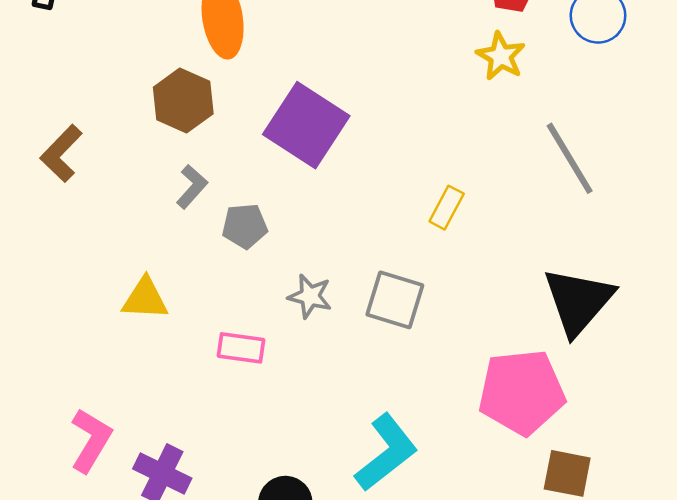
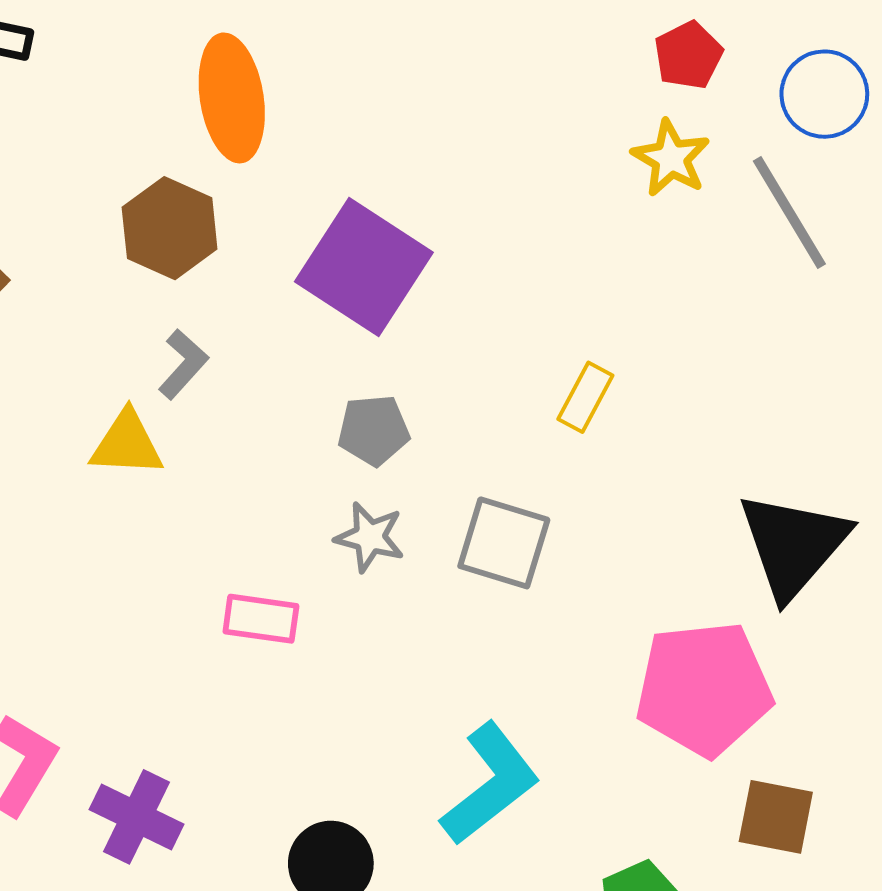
gray line: (570, 158) -> (789, 213), moved
gray pentagon: (245, 226) -> (374, 430), moved
yellow triangle: (145, 299) -> (127, 444), moved

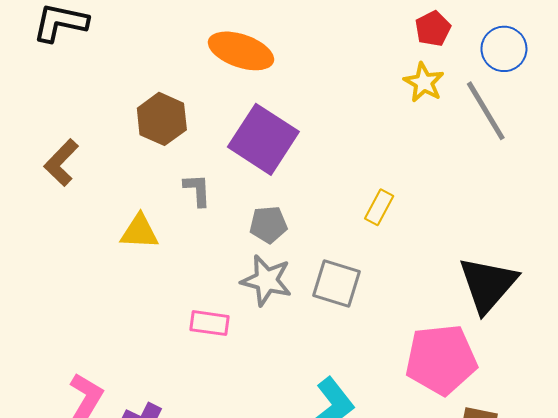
orange ellipse: (232, 98) -> (241, 51), moved, turned -62
gray L-shape: (183, 364) -> (197, 190), moved, turned -45
gray star: (370, 537) -> (266, 280), size x1.4

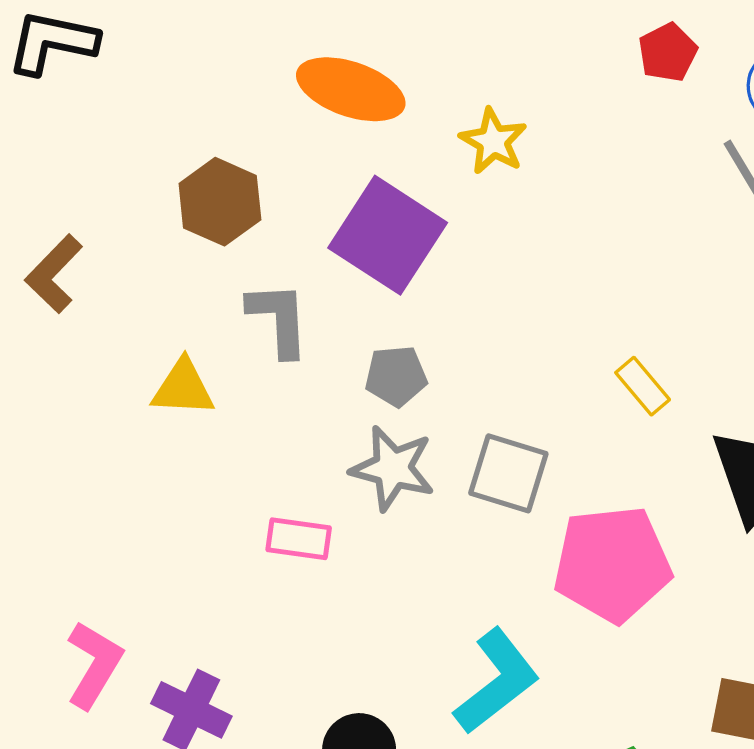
yellow star: (424, 82) -> (493, 141), moved
gray L-shape: (197, 190) -> (279, 319), size x1.4
yellow rectangle: (379, 207) -> (643, 386), moved, turned -68
pink pentagon: (441, 360) -> (612, 564), moved

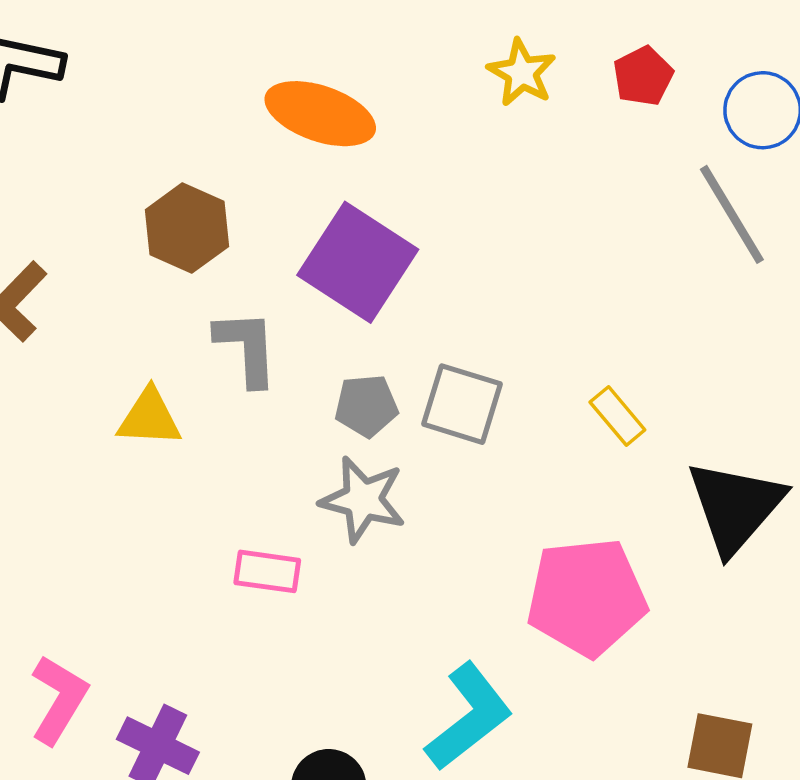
yellow star: (493, 141) -> (522, 73), moved
gray square: (508, 473) -> (462, 404), moved

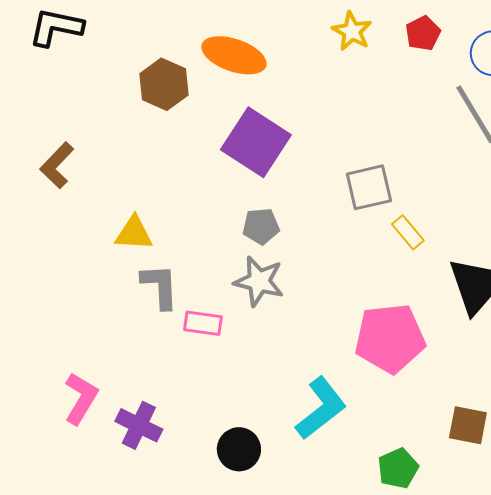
brown hexagon: (187, 228) -> (164, 84), moved
gray L-shape: (247, 348) -> (160, 286), moved
gray square: (462, 404) -> (369, 187), moved, turned -30

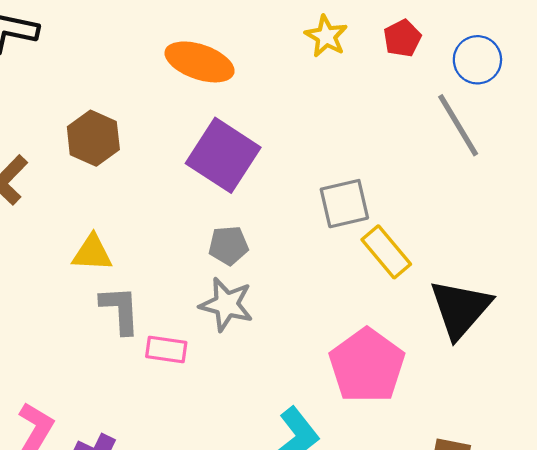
brown hexagon: (164, 84) -> (93, 138), moved
yellow rectangle: (408, 232) -> (386, 252), size x1.4
pink pentagon: (390, 338) -> (367, 366), turned -30

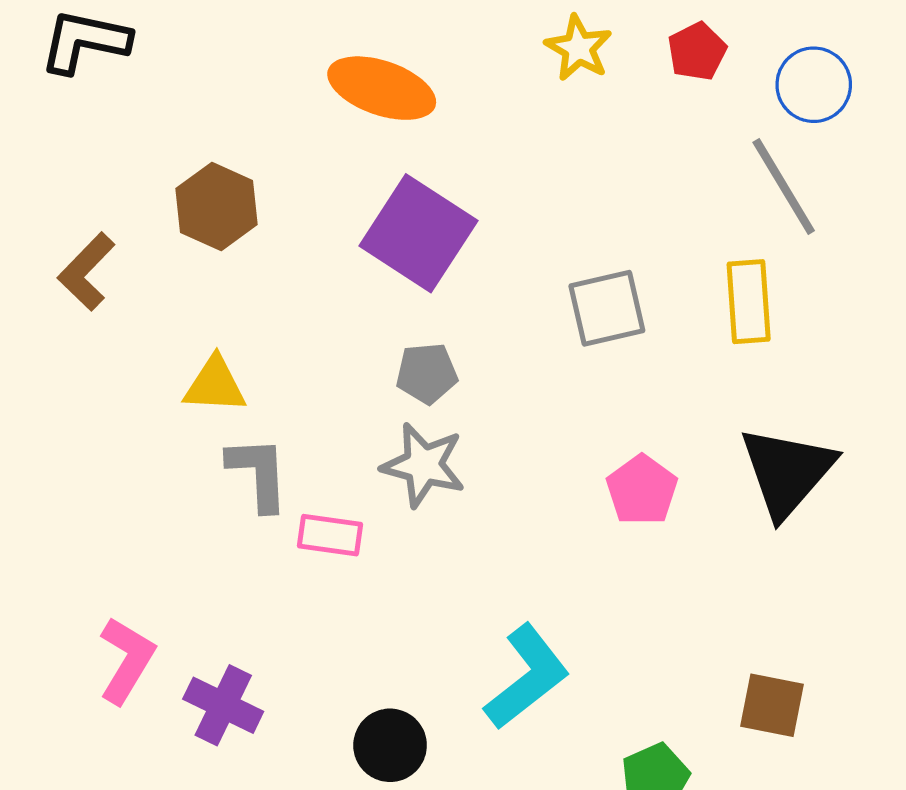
yellow rectangle: (386, 252) -> (749, 302), moved, turned 36
pink pentagon: (367, 366) -> (642, 490), moved, size x0.6

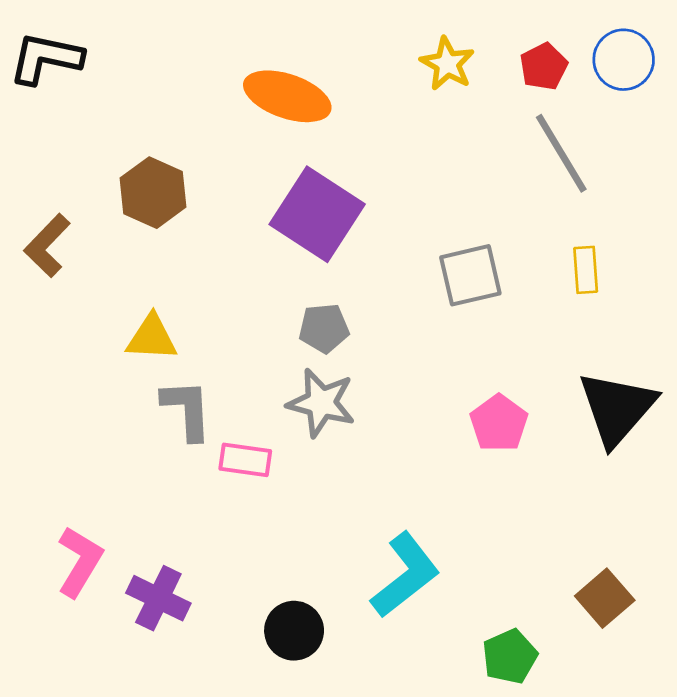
blue circle: (814, 85) -> (624, 60), moved
gray line: (784, 186) -> (561, 153), moved
yellow rectangle: (749, 302) -> (586, 270), size x0.7
brown square: (772, 705) -> (605, 598), turned 38

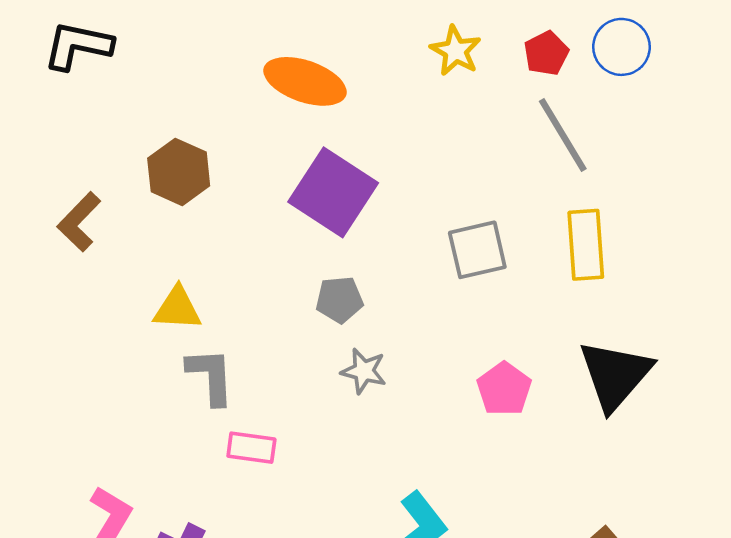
yellow rectangle: (586, 270) -> (586, 245), size x1.6
gray star: (321, 403) -> (364, 371), moved, size x0.7
pink rectangle: (245, 460) -> (251, 448), moved

